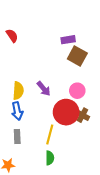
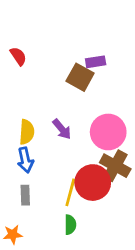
brown square: (77, 56) -> (80, 77), moved
pink circle: (77, 91) -> (108, 132), size x1.6
red circle: (66, 112) -> (93, 183), moved
brown cross: (82, 115) -> (115, 166), size x1.5

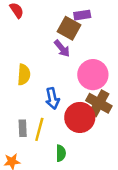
purple arrow: (62, 129) -> (62, 48), moved
blue arrow: (25, 160) -> (52, 98), moved
yellow line: (70, 192) -> (39, 129), moved

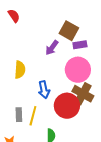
purple rectangle: (82, 15) -> (80, 45), moved
brown square: (69, 28) -> (69, 31), moved
purple arrow: (62, 48) -> (52, 48), turned 77

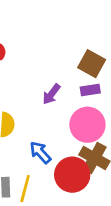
brown square: (69, 31) -> (92, 64), moved
blue arrow: (44, 90) -> (40, 152), turned 150

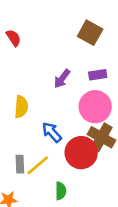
brown square: (92, 64) -> (90, 33), moved
yellow line: (25, 189) -> (38, 165), turned 35

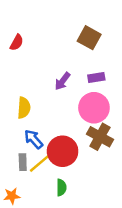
red semicircle: (14, 38) -> (17, 43), turned 63
blue arrow: (52, 132) -> (34, 139), moved
red circle: (81, 153) -> (63, 151), moved

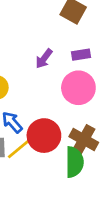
brown cross: (100, 137) -> (84, 140), moved
green semicircle: (61, 187) -> (74, 162), moved, size x1.6

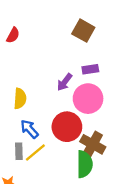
purple arrow: (44, 59) -> (65, 82), moved
red circle: (44, 136) -> (67, 127), moved

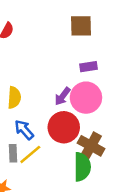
brown square: (83, 31) -> (81, 26), turned -30
purple arrow: (65, 82) -> (62, 96), moved

